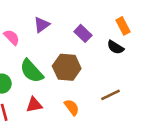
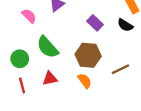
purple rectangle: (83, 33) -> (95, 23), moved
brown hexagon: (67, 67) -> (88, 55), moved

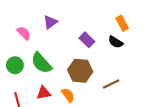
green circle: (20, 59) -> (15, 65), moved
orange semicircle: (85, 81) -> (68, 95), moved

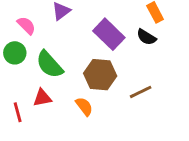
purple rectangle: (87, 40) -> (109, 34), size x1.5
green circle: (15, 65) -> (15, 53), moved
red triangle: (44, 93) -> (42, 98), moved

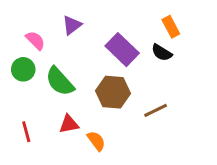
red triangle: (42, 98) -> (69, 124), moved
orange semicircle: (84, 106) -> (96, 141), moved

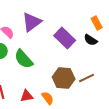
purple triangle: (72, 25) -> (32, 22), size x1.5
brown hexagon: (113, 92) -> (64, 78), moved
red triangle: (69, 124) -> (27, 96), moved

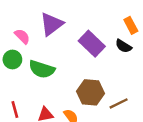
green semicircle: (24, 59) -> (42, 69), turned -30
brown line: (87, 78) -> (119, 103), moved

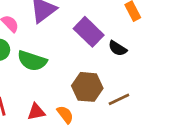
black semicircle: (123, 46) -> (118, 48), moved

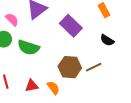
black semicircle: (118, 48) -> (107, 40), moved
brown line: (119, 99) -> (94, 67), moved

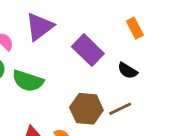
black semicircle: (107, 40) -> (128, 71), moved

